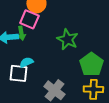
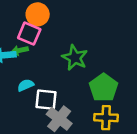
green arrow: (21, 33) -> (20, 50), turned 88
white square: (18, 73) -> (46, 100), moved

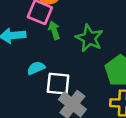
green arrow: (20, 50) -> (54, 30), moved, turned 84

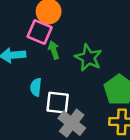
cyan semicircle: (36, 68) -> (36, 87), turned -60

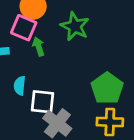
green star: (88, 58) -> (75, 26), moved

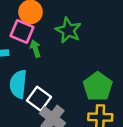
cyan semicircle: (20, 86) -> (18, 84), size x1.6
white square: (43, 102) -> (39, 99), turned 30

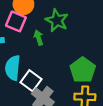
green arrow: (35, 49) -> (39, 38), moved

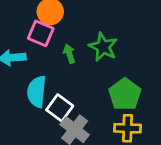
green star: (57, 20) -> (103, 47), moved

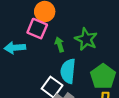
cyan semicircle: (37, 92) -> (68, 71), moved

